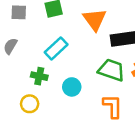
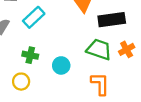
cyan rectangle: (56, 48) -> (34, 17), moved

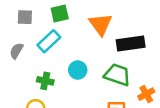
orange cross: (127, 49) -> (146, 94), moved
cyan circle: (61, 65) -> (78, 70), moved

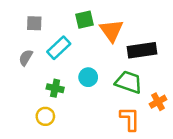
green square: (60, 14) -> (85, 20), moved

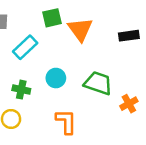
black rectangle: (142, 50) -> (129, 36), moved, size x0.7
orange L-shape: (130, 119) -> (66, 122), moved

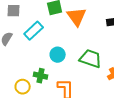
green cross: (21, 90) -> (41, 76), moved

